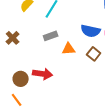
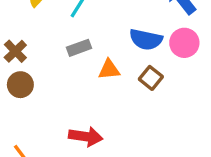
red arrow: (43, 74) -> (86, 137), moved
brown circle: (21, 79) -> (20, 85), moved

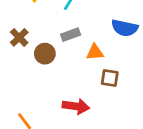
brown square: (151, 78) -> (110, 78), moved, turned -30
brown circle: (20, 85) -> (45, 54), moved

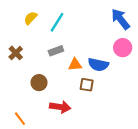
blue semicircle: (125, 28) -> (98, 65), moved
brown circle: (45, 54) -> (39, 83), moved

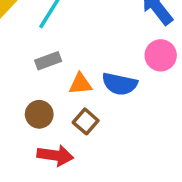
brown circle: (39, 83) -> (39, 114), moved
brown square: (87, 85) -> (86, 121), moved, turned 32

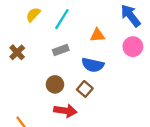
orange triangle: (80, 84) -> (97, 35), moved
blue semicircle: (120, 84) -> (93, 65), moved

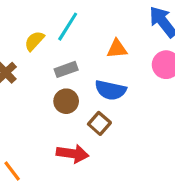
yellow semicircle: (33, 15) -> (34, 41), moved
brown circle: (55, 84) -> (66, 101), moved

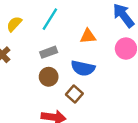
yellow semicircle: (34, 41) -> (14, 24), moved

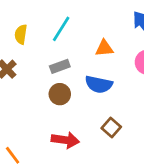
yellow semicircle: (14, 24) -> (21, 34), turned -35
brown square: (74, 94) -> (111, 127), moved

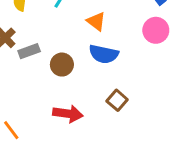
orange triangle: (104, 48) -> (96, 21), moved, turned 42
gray rectangle: (60, 66) -> (29, 51), moved

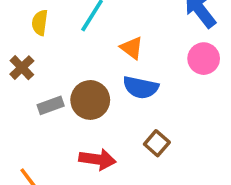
gray rectangle: (29, 51) -> (51, 105), moved
brown circle: (62, 65) -> (90, 100), size x1.4

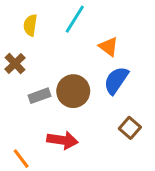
blue semicircle: (141, 87) -> (116, 80), turned 112
red arrow: (97, 159) -> (62, 140), moved

